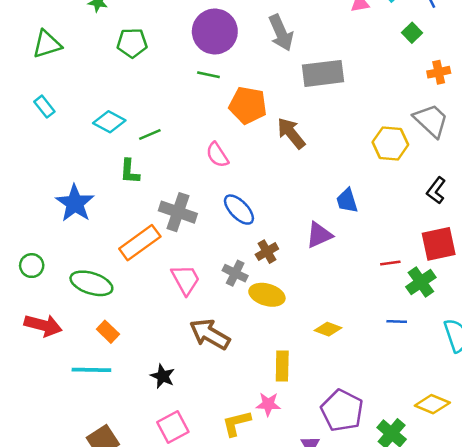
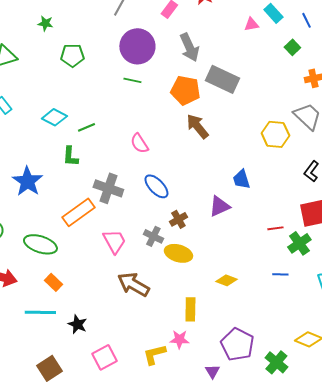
gray rectangle: (323, 73) -> (222, 79), turned 32
orange pentagon: (248, 105) -> (185, 90), moved
black star: (163, 376) -> (77, 324), moved

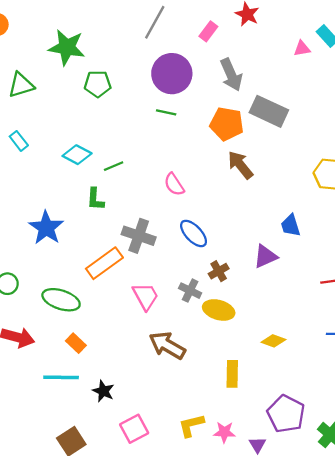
green star: (45, 23) -> (67, 47), size x2.0
pink star: (179, 339) -> (224, 432), moved

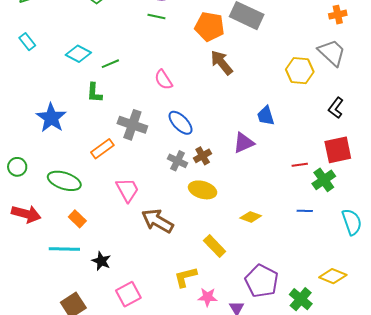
orange rectangle: (104, 263) -> (102, 149), size x0.7
gray cross: (190, 291) -> (178, 161), moved
pink trapezoid: (146, 296) -> (127, 190), moved
yellow rectangle: (232, 374) -> (215, 246), turned -45
yellow L-shape: (191, 425) -> (186, 277), moved

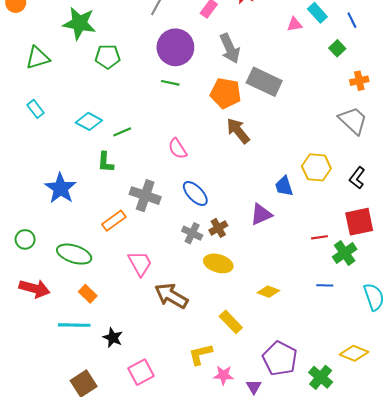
yellow hexagon: (300, 71) -> (316, 167), moved

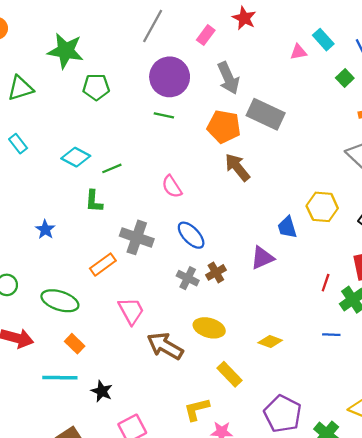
blue star: (61, 188) -> (45, 230), size x0.6
red line: (320, 237) -> (326, 283), turned -63
yellow ellipse: (218, 263) -> (209, 328), moved

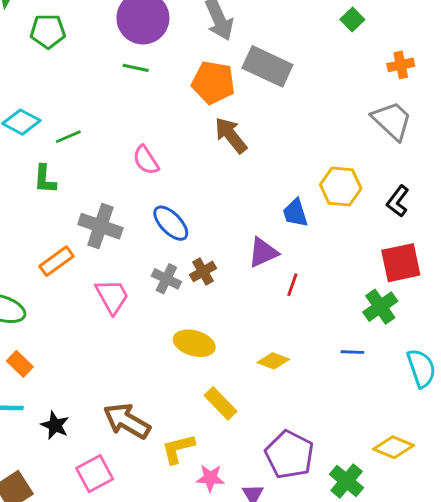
green square: (345, 78) -> (352, 20), moved
red line: (326, 283) -> (292, 285), moved
pink trapezoid: (131, 311) -> (112, 296), moved
brown arrow: (165, 346) -> (127, 421), moved

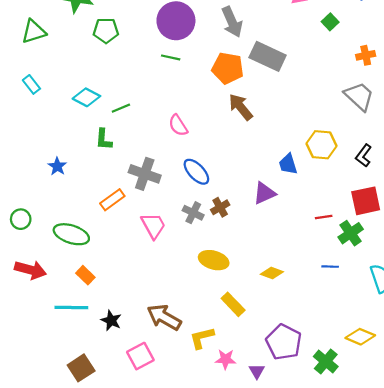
red line: (292, 285) -> (324, 217), moved, turned 63

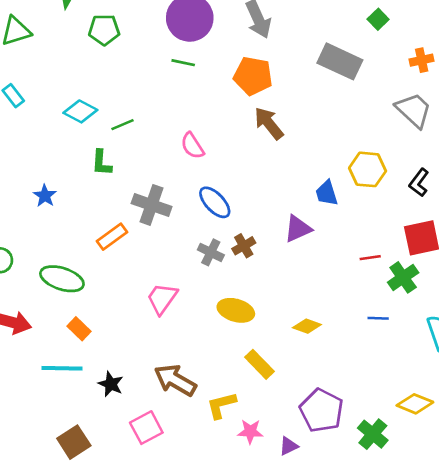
gray rectangle: (268, 56) -> (340, 61), moved
pink trapezoid: (153, 226) -> (162, 298), moved, turned -116
purple triangle: (257, 371) -> (289, 446), turned 35

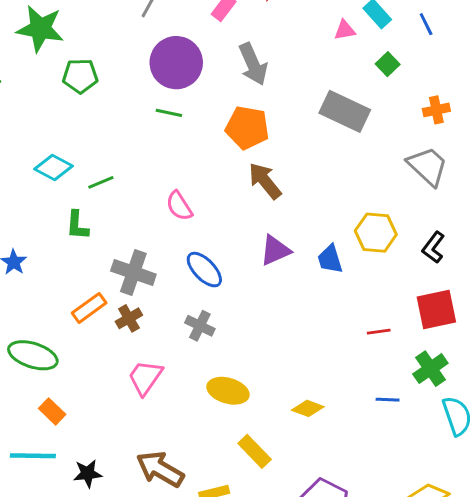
purple triangle: (298, 229) -> (275, 250), moved
brown cross: (244, 246) -> (129, 318), moved
green cross: (403, 277) -> (430, 369), moved
black star: (111, 384) -> (88, 474), turned -30

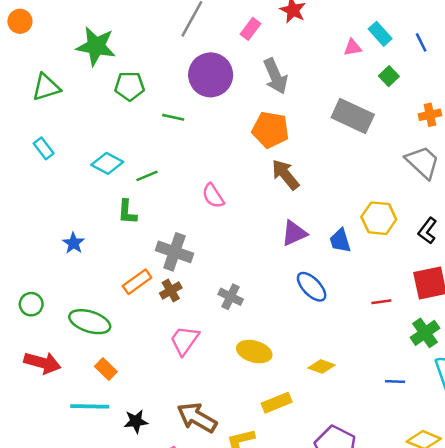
green line: (169, 113) -> (173, 117), moved
blue ellipse: (204, 270) -> (312, 287), moved
blue line: (388, 400) -> (395, 381), moved
yellow rectangle: (255, 451) -> (277, 403), turned -68

